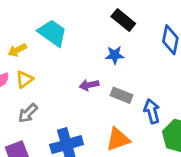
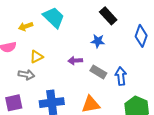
yellow triangle: (24, 79) -> (36, 57), moved
blue arrow: (152, 111) -> (121, 76), moved
gray arrow: (28, 113) -> (26, 75), turned -133

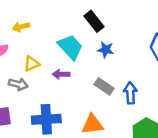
black rectangle: (108, 16) -> (94, 21), moved
cyan trapezoid: (54, 17) -> (70, 47), moved
purple arrow: (75, 61) -> (61, 74), moved

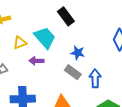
blue star: (106, 50) -> (78, 53), moved
yellow triangle: (32, 64) -> (20, 43), moved

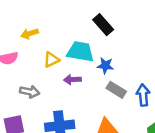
cyan trapezoid: (45, 38) -> (80, 52), turned -35
blue star: (78, 53) -> (105, 66), moved

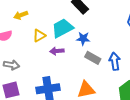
cyan trapezoid: (80, 52) -> (62, 28), turned -35
gray arrow: (30, 92) -> (12, 65), moved

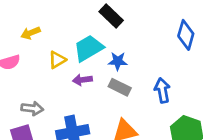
gray rectangle: (93, 58) -> (120, 87), moved
gray arrow: (12, 65) -> (32, 108), moved

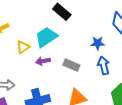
blue star: (118, 61) -> (98, 43), moved

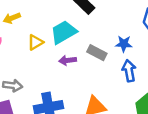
purple arrow: (43, 61) -> (68, 60), moved
gray rectangle: (71, 65) -> (97, 53), moved

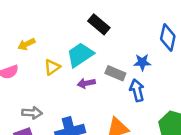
blue arrow: (129, 71) -> (137, 90), moved

